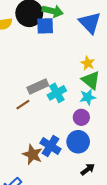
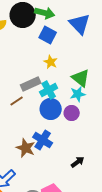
blue square: (45, 26) -> (48, 35), moved, turned 30
yellow star: (88, 63) -> (51, 62), moved
blue circle: (78, 142) -> (51, 109), moved

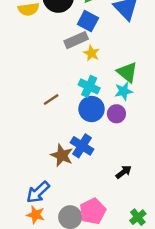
gray rectangle: (31, 84) -> (76, 40), moved
cyan cross: (49, 90) -> (89, 86), turned -36

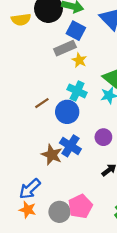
blue circle: (92, 109) -> (67, 112), moved
purple circle: (116, 114) -> (103, 137), moved

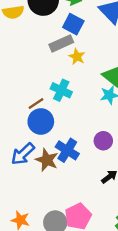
cyan cross: (77, 91) -> (61, 90), moved
blue circle: (67, 112) -> (41, 121), moved
blue arrow: (30, 189) -> (23, 154), moved

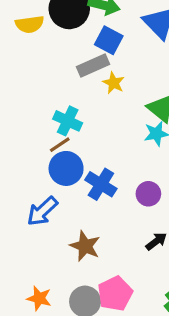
cyan cross: (61, 90) -> (68, 121), moved
blue cross: (67, 150) -> (101, 184), moved
brown star: (47, 160) -> (85, 246), moved

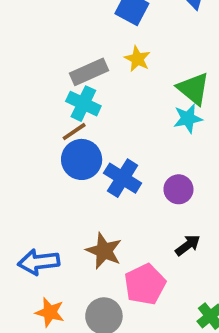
gray rectangle: (93, 66) -> (89, 72), moved
blue arrow: (42, 211) -> (39, 262), moved, turned 36
pink pentagon: (115, 294) -> (145, 284), moved

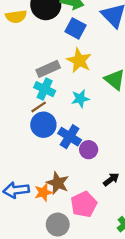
yellow star: (137, 59) -> (79, 61), size x1.5
cyan star: (188, 118) -> (80, 99), moved
purple circle: (178, 189) -> (89, 150), moved
orange star: (50, 312) -> (43, 192), moved, turned -30

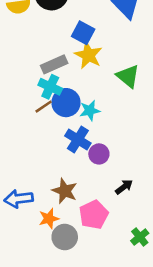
blue square: (76, 28) -> (83, 33), moved
cyan star: (80, 99) -> (90, 110), moved
blue circle: (43, 125) -> (66, 103), moved
orange star: (43, 192) -> (49, 219), moved

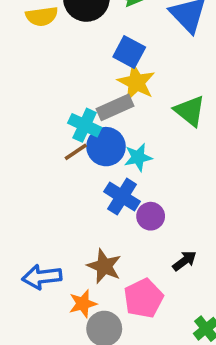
gray rectangle: (54, 64) -> (115, 107), moved

